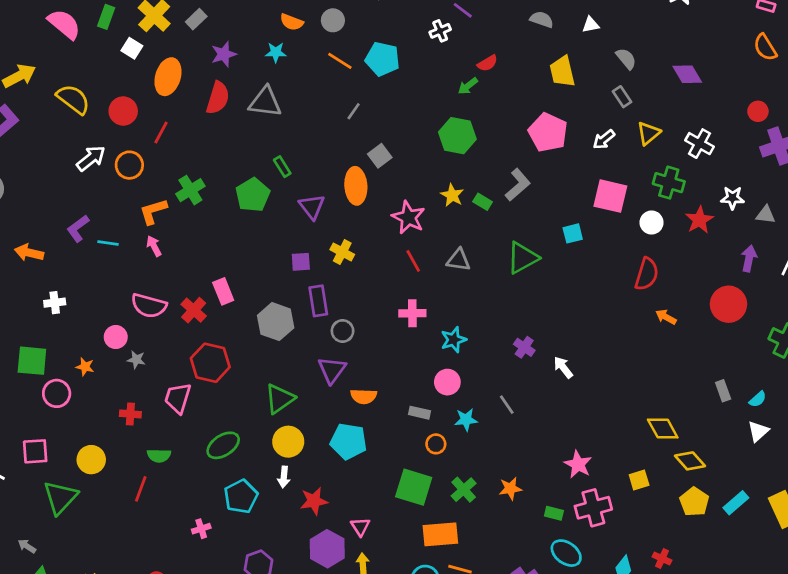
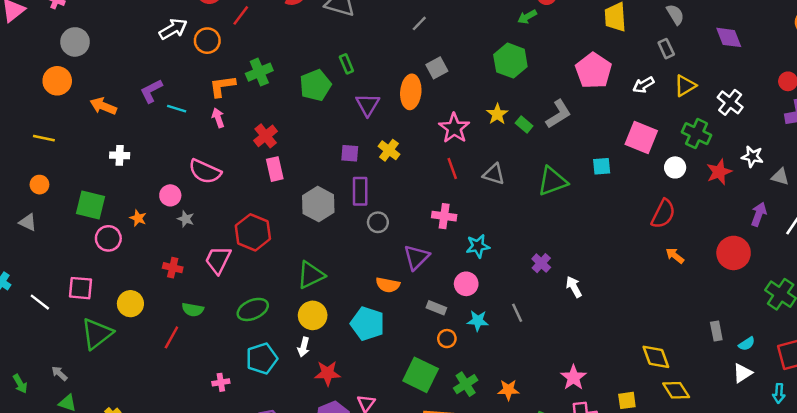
red cross: (194, 310) -> (266, 136), moved
purple triangle: (332, 370) -> (416, 257), moved

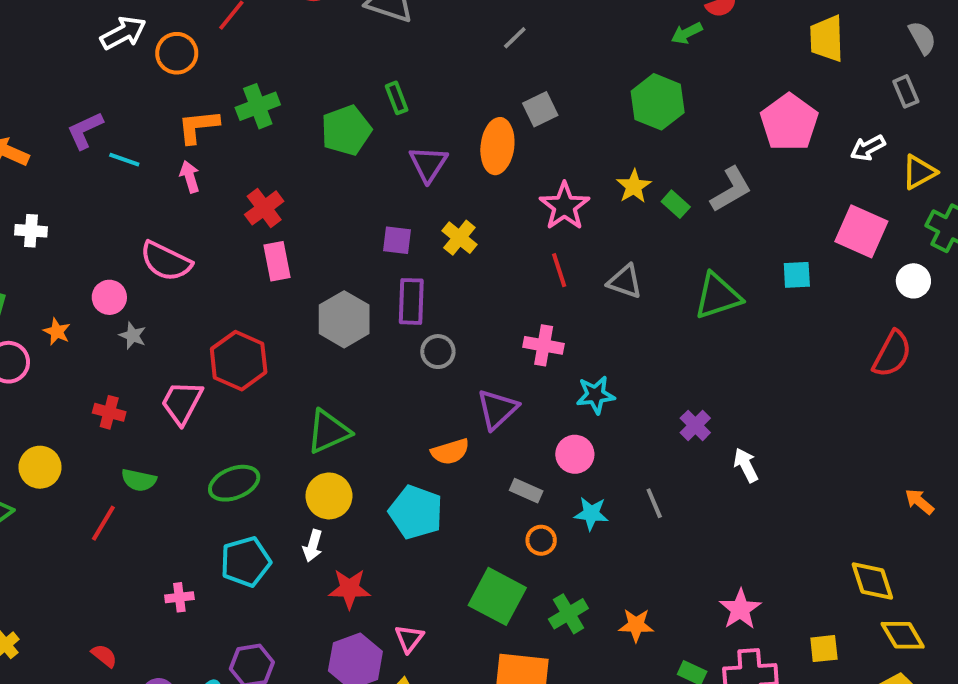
yellow triangle: (685, 86) -> (919, 172), moved
orange arrow: (675, 256) -> (919, 502), moved
orange semicircle: (388, 285) -> (450, 452), turned -30

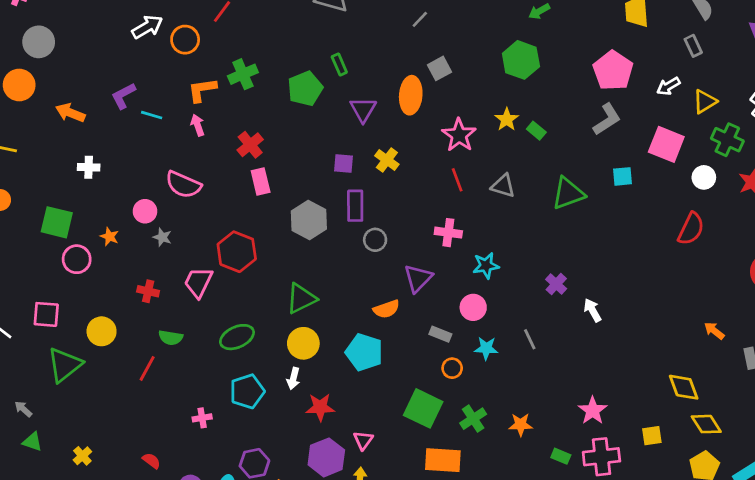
gray L-shape: (731, 189) -> (607, 119), moved

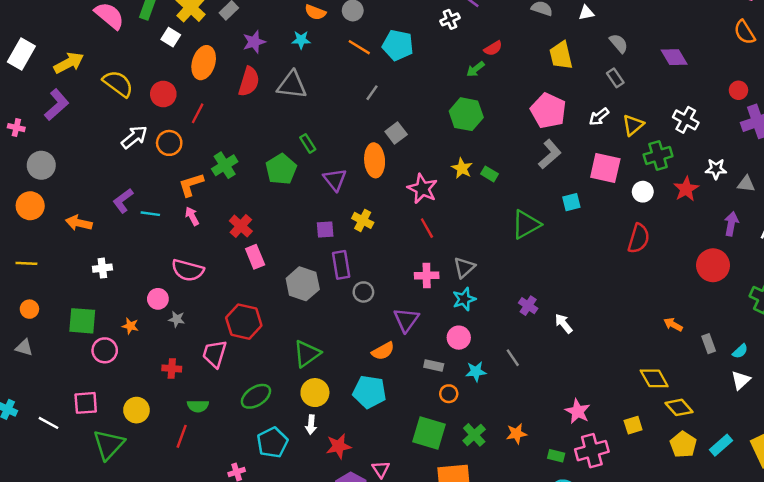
green cross: (727, 140) -> (658, 155), turned -32
gray triangle: (503, 186) -> (464, 268), moved, turned -50

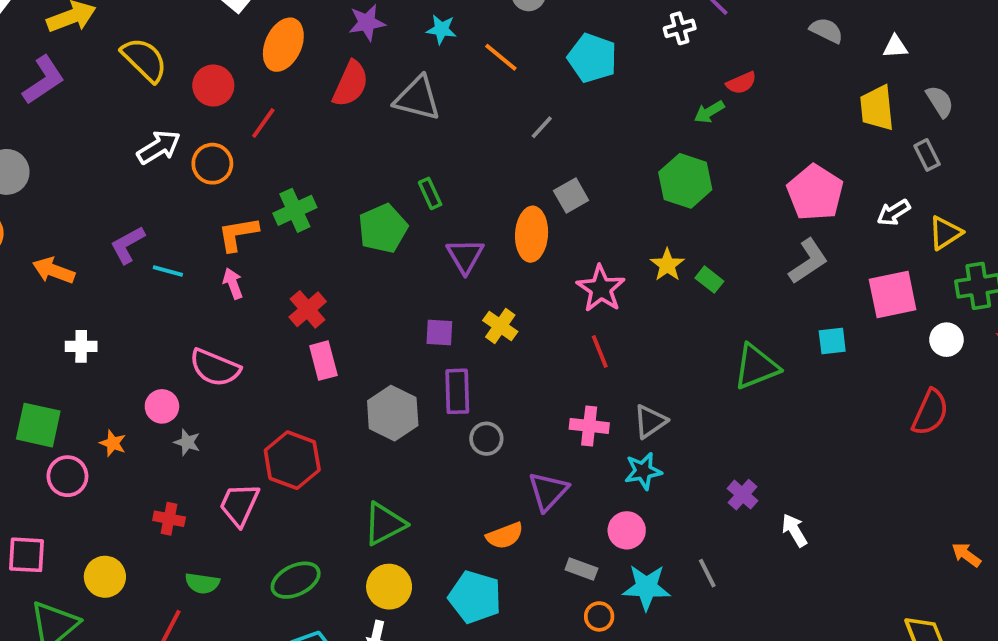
orange line: (359, 47) -> (501, 57), moved
yellow trapezoid: (561, 55) -> (877, 108), moved
pink square: (605, 168) -> (893, 295), turned -32
cyan star: (476, 372) -> (646, 587), size x1.4

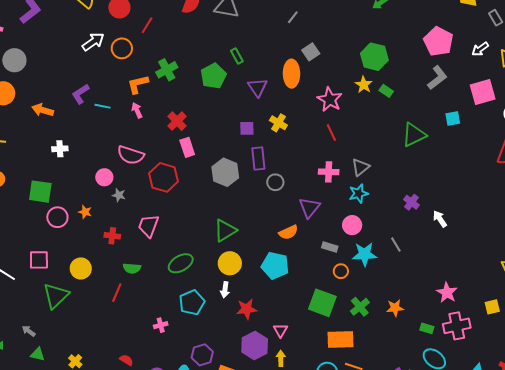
green hexagon: (685, 181) -> (374, 57), moved
orange star: (113, 443) -> (85, 212), moved
red hexagon: (292, 460) -> (164, 177), moved

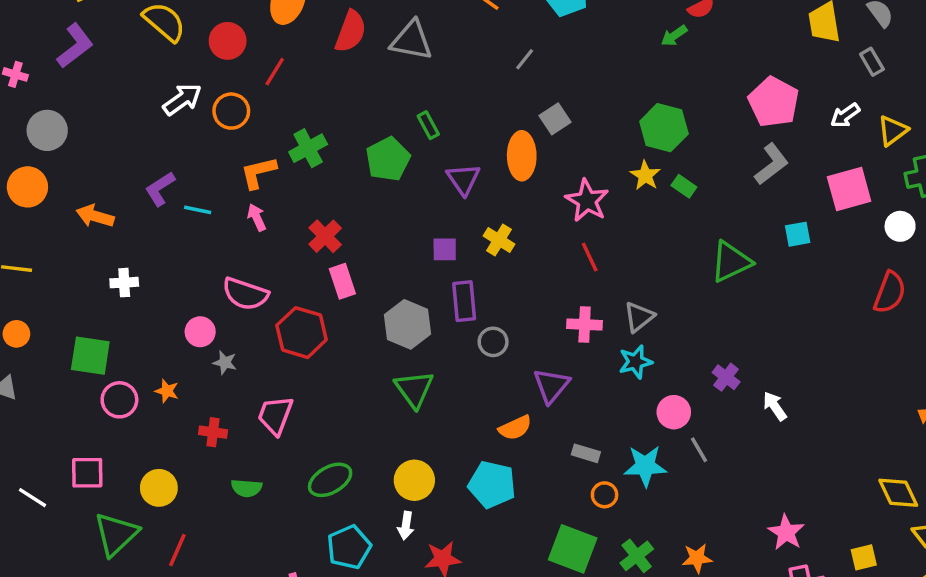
pink circle: (352, 225) -> (674, 412), moved
green triangle: (225, 231) -> (414, 389), moved, turned -35
red line: (117, 293) -> (177, 550), moved

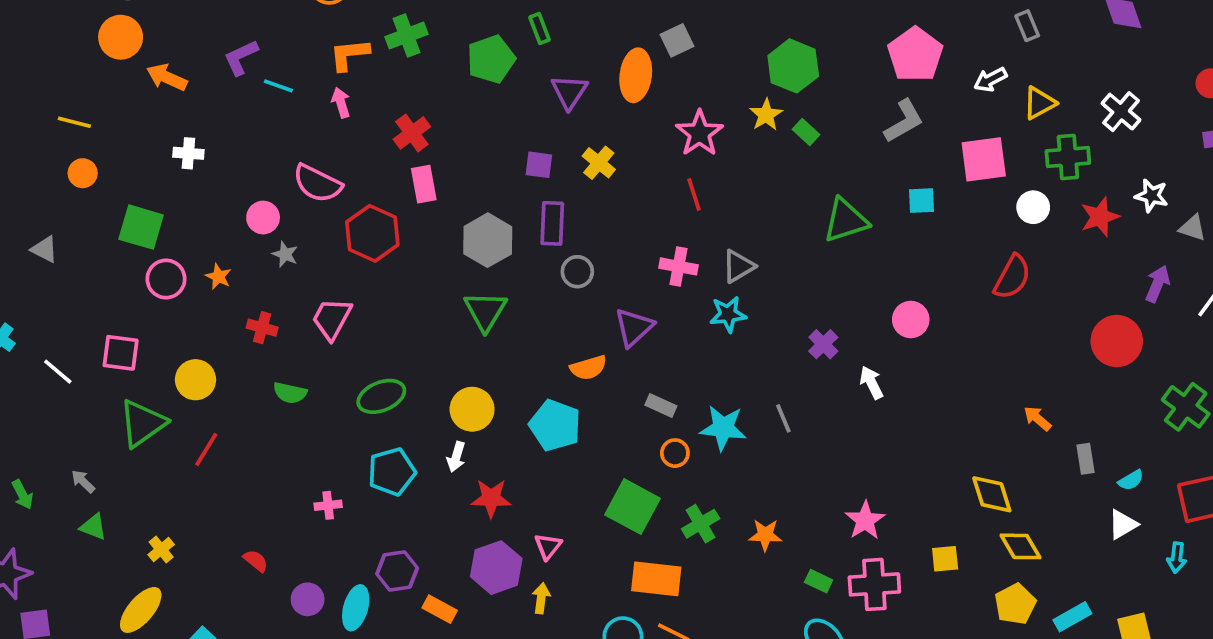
orange circle: (27, 187) -> (121, 37), moved
orange circle: (16, 334) -> (83, 173), moved
pink circle: (674, 412) -> (911, 319), moved

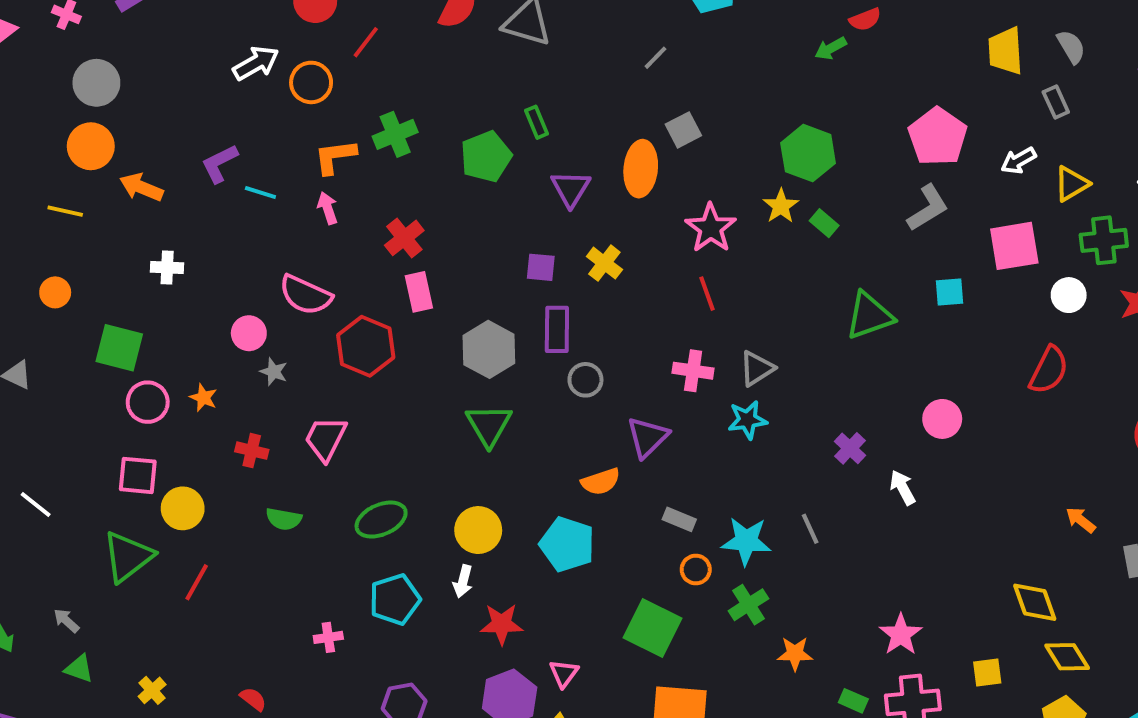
yellow line: (74, 122) -> (65, 211), moved
pink square: (121, 353) -> (138, 475), moved
green cross: (701, 524) -> (749, 605), moved

